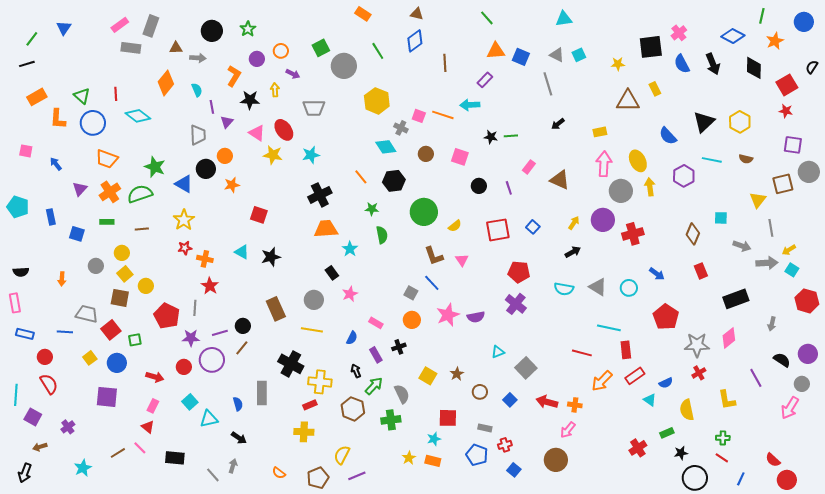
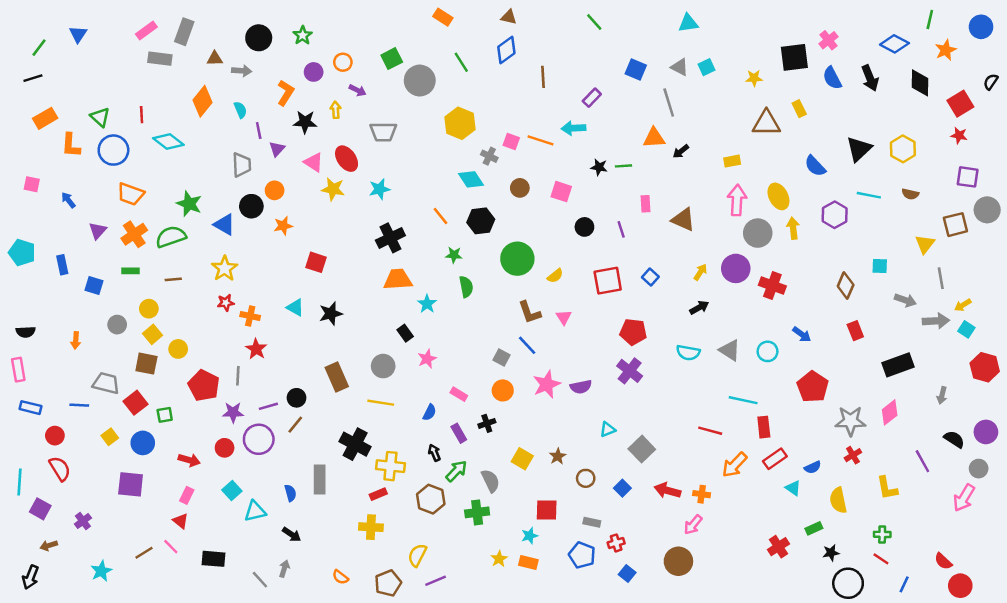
orange triangle: (496, 51) -> (654, 138), moved
pink rectangle: (529, 167) -> (645, 204), turned -40
red cross: (633, 234) -> (772, 286), turned 35

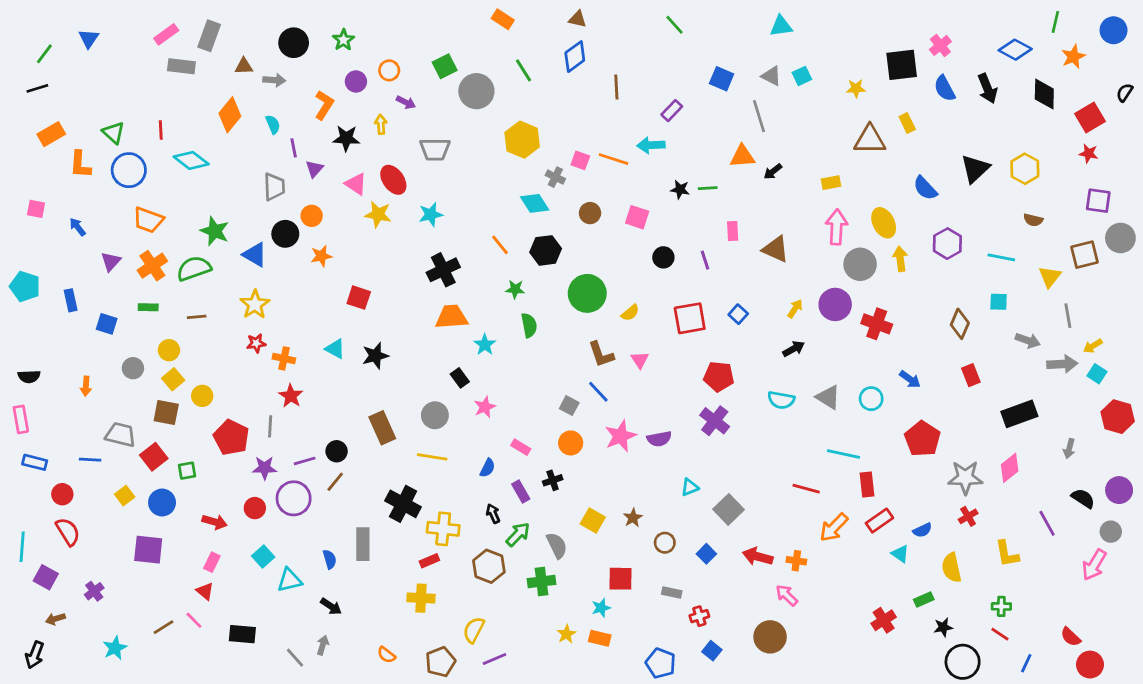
cyan line: (869, 195) -> (1001, 257), moved
pink arrow: (693, 525) -> (787, 595), turned 95
blue pentagon: (582, 555) -> (661, 663), moved

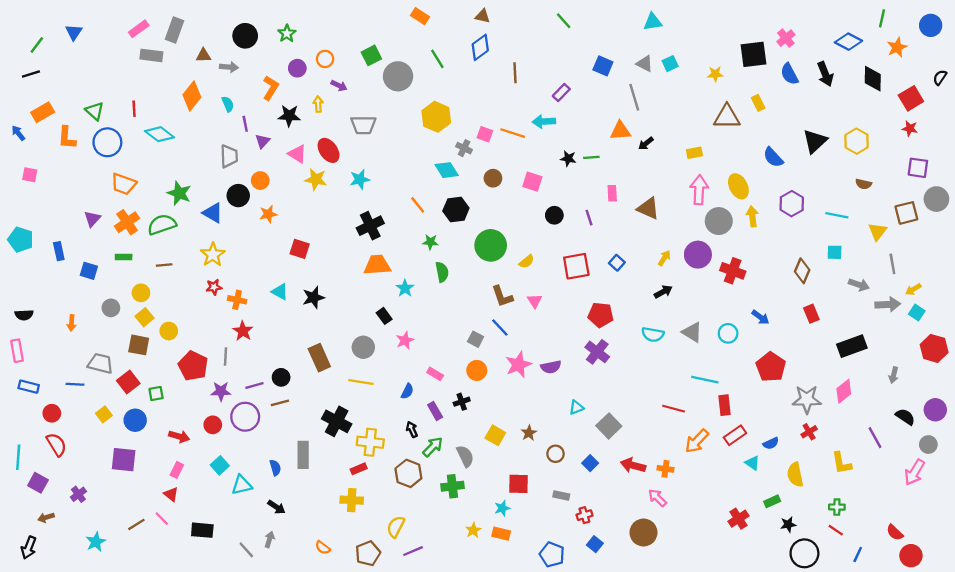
blue arrow: (78, 227) -> (18, 133), moved
brown line: (335, 482) -> (280, 403), turned 36

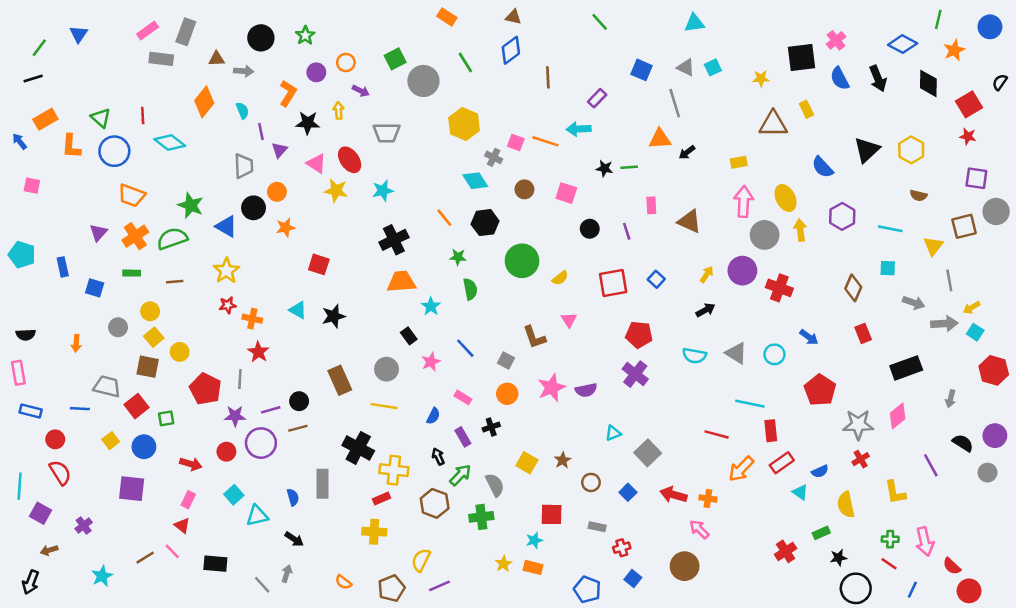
brown L-shape: (502, 296) -> (534, 337), moved
blue line: (500, 328) -> (465, 348), moved
pink arrow: (914, 472) -> (925, 542), moved, turned -44

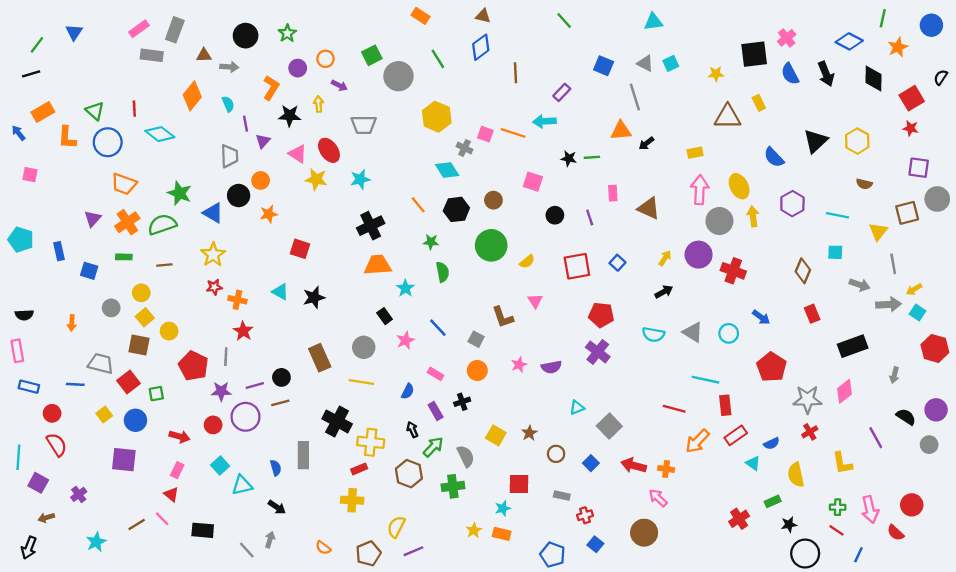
brown circle: (524, 189) -> (493, 200), moved
pink star: (552, 388) -> (519, 365), size x0.6
red circle: (969, 591) -> (912, 505), moved

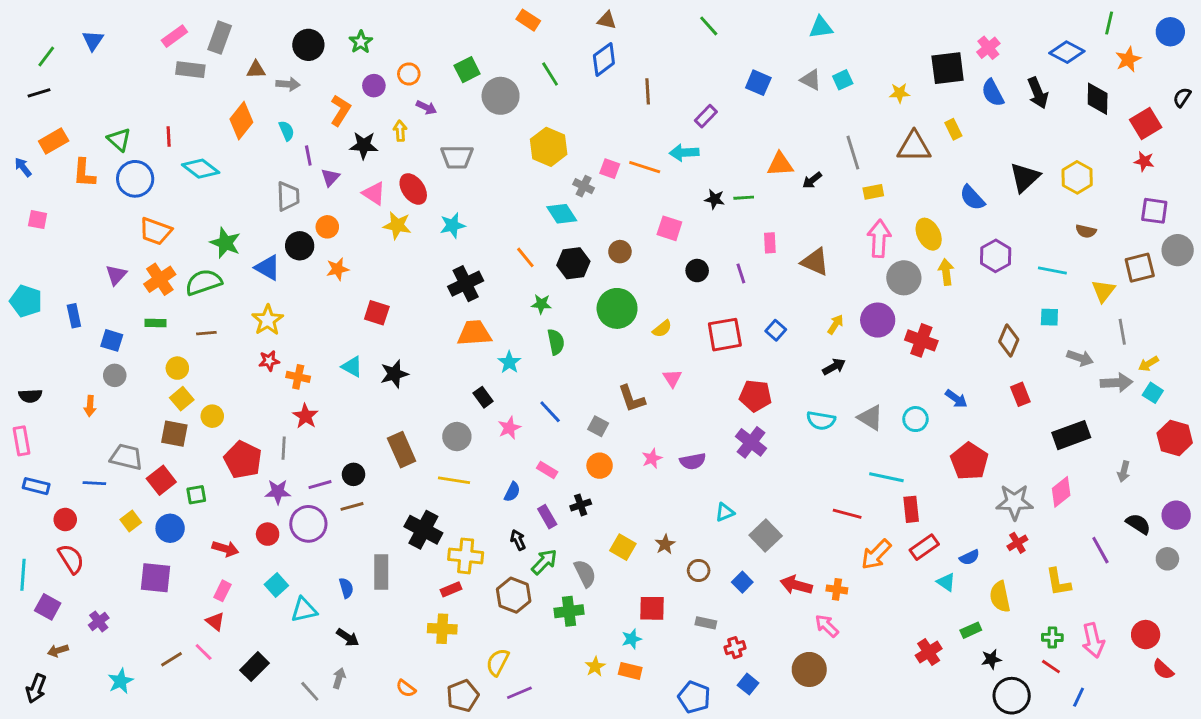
gray line: (635, 97) -> (853, 153), moved
gray circle: (111, 308) -> (115, 375), moved
black rectangle: (203, 530) -> (254, 667), turned -50
red semicircle: (896, 533) -> (1163, 669), moved

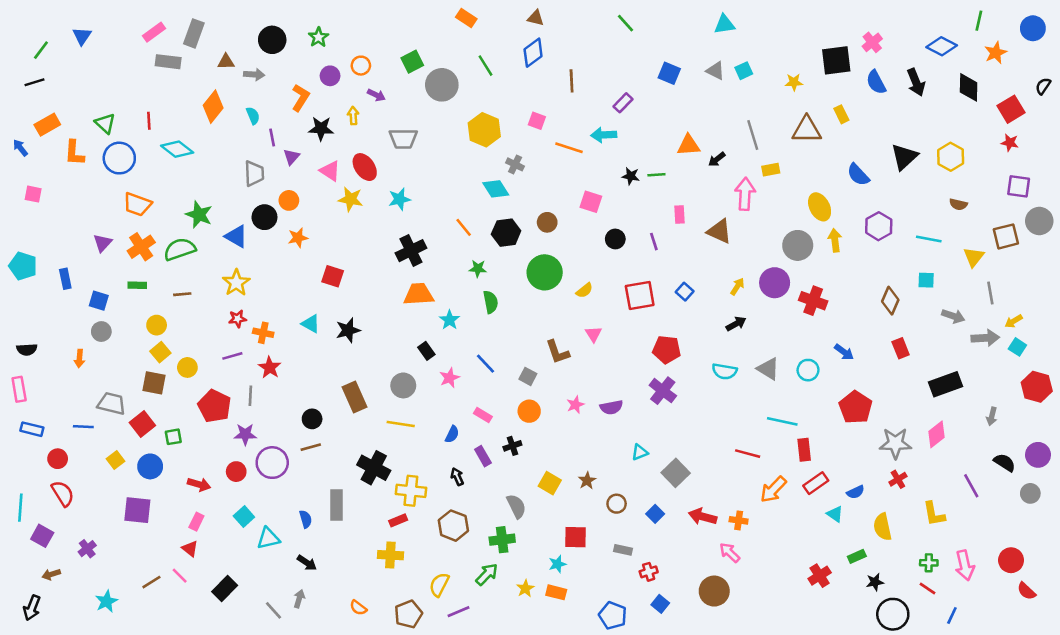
pink square: (610, 169) -> (537, 121), moved
pink arrow: (879, 239) -> (745, 194), moved
purple line: (320, 485) -> (232, 356), moved
green arrow: (544, 562) -> (487, 574), moved

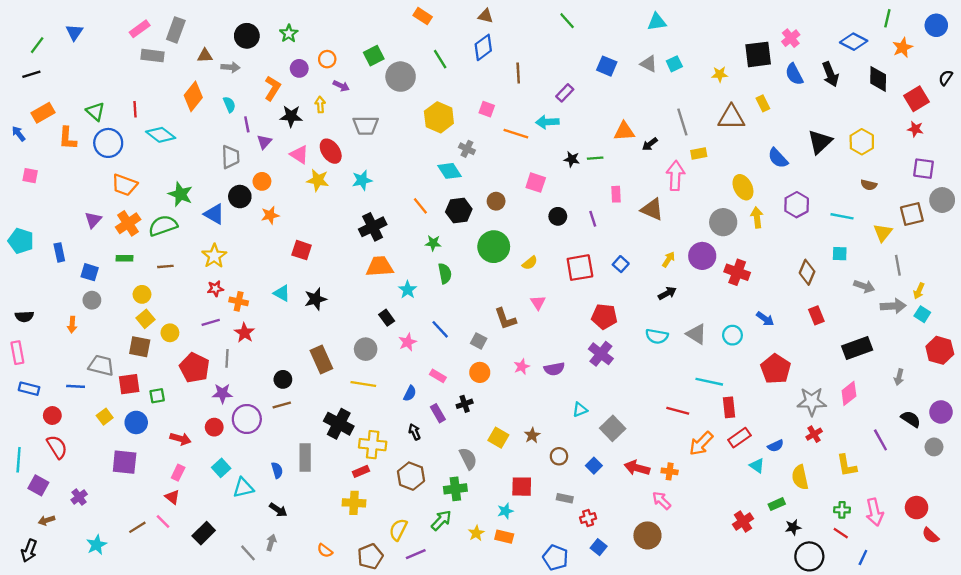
yellow arrow: (1014, 321) -> (919, 291), turned -35
red square: (142, 424) -> (129, 384), turned 30

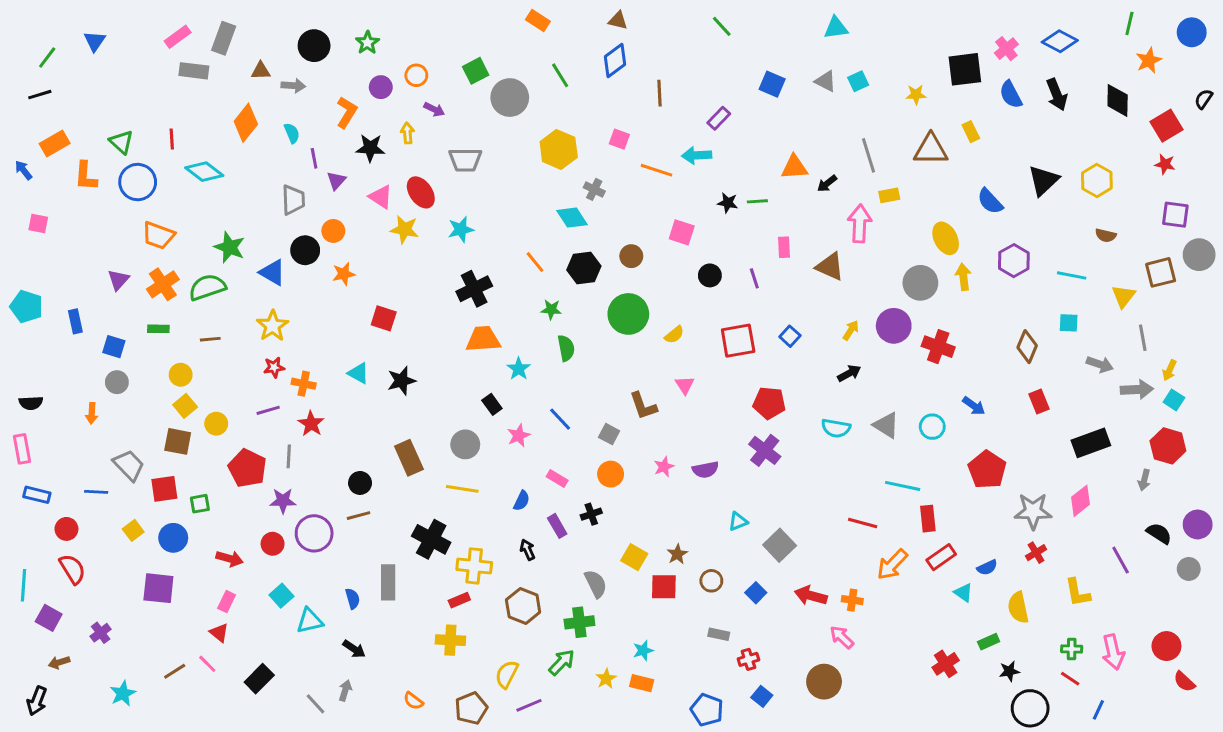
blue diamond: (854, 42) -> (1060, 41), moved
red hexagon: (940, 350) -> (1168, 446), moved
gray trapezoid: (101, 365) -> (129, 465), turned 32
red square: (522, 487) -> (664, 587), moved

